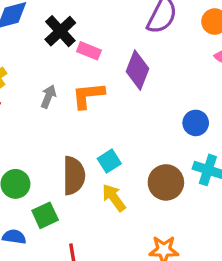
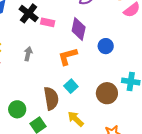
orange L-shape: (88, 95) -> (68, 56), moved
blue circle: (196, 123) -> (106, 46), moved
yellow arrow: (114, 198) -> (76, 119), moved

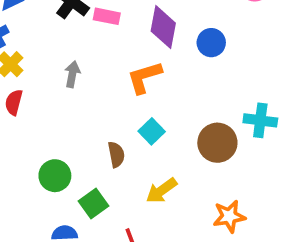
blue circle: (106, 46) -> (211, 43), moved
brown semicircle: (51, 98) -> (116, 155), size x0.6
yellow arrow: (76, 119) -> (162, 191), turned -78

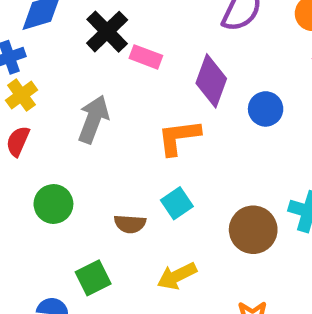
gray arrow: (72, 74) -> (93, 119), size x1.5
brown semicircle: (116, 155) -> (130, 224), turned 95
green circle: (55, 176) -> (53, 204), moved

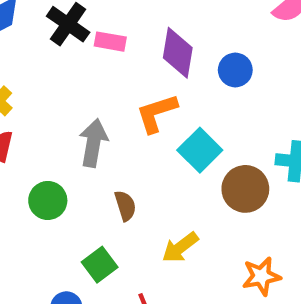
gray arrow: (93, 119) -> (93, 143), moved
cyan square: (177, 203) -> (200, 150), moved, size x1.4
brown semicircle: (130, 224) -> (125, 206), turned -100

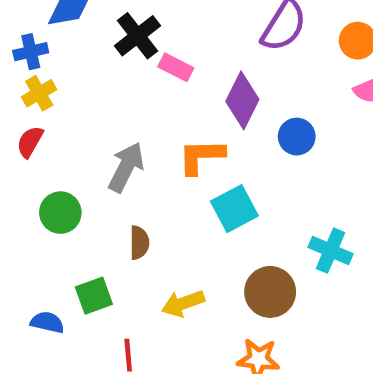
brown circle: (245, 189) -> (270, 292), moved

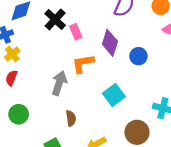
pink rectangle: (176, 67) -> (76, 32), turned 49
orange L-shape: (201, 156) -> (83, 64), moved
green circle: (60, 213) -> (19, 114), moved

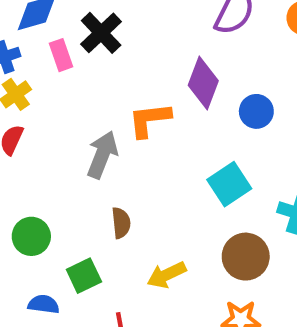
pink rectangle: (76, 32) -> (61, 55), moved
cyan square: (114, 95) -> (229, 184), moved
green circle: (19, 114) -> (31, 236), moved

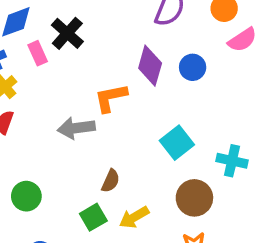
blue circle: (256, 111) -> (193, 67), moved
gray arrow: (102, 155) -> (76, 128), turned -114
brown semicircle: (121, 223) -> (111, 181), moved, turned 35
green square: (84, 276) -> (93, 217), moved

